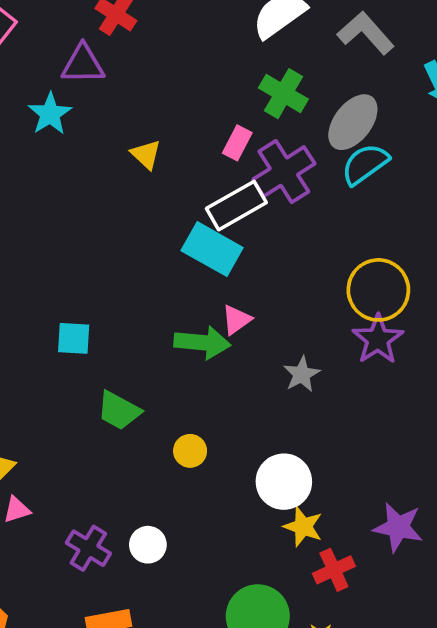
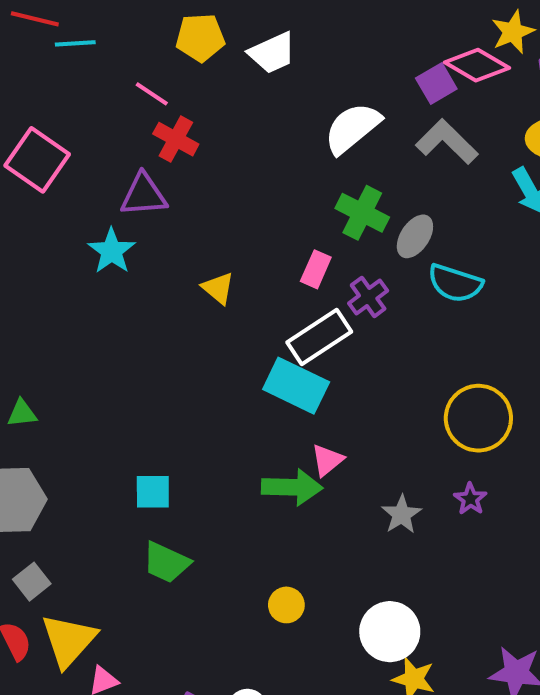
gray ellipse: (353, 122) -> (415, 236), moved, size x0.7
cyan semicircle: (365, 164) -> (455, 283), turned -123
purple cross: (284, 172) -> (368, 297), size x0.6
purple star: (378, 339) -> (470, 499), moved, size x0.6
green trapezoid: (119, 411) -> (166, 562), moved

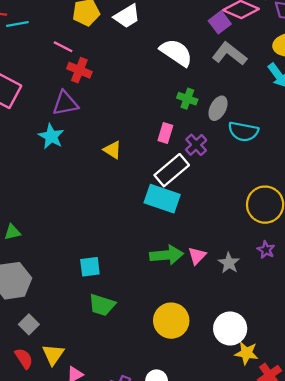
white semicircle: (352, 128) -> (176, 53), turned 80
green cross: (362, 213) -> (187, 99), size x0.7
pink triangle: (327, 460) -> (197, 256), moved
yellow circle: (286, 605) -> (171, 321), size x1.8
yellow triangle: (69, 640) -> (53, 355), size x0.7

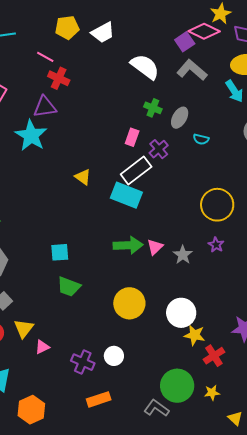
cyan semicircle: (243, 132) -> (201, 139), size x0.6
cyan star: (51, 136) -> (31, 135), size x1.4
yellow triangle: (113, 150) -> (83, 177), moved

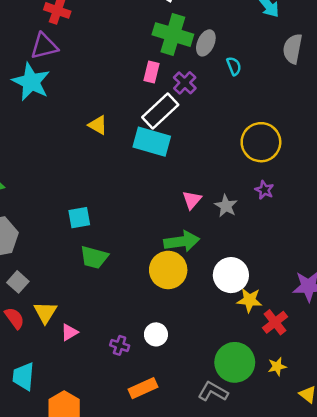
green cross: (153, 108) -> (173, 35), size x1.8
cyan semicircle: (201, 139) -> (234, 66), turned -119
green arrow: (128, 245) -> (182, 241), moved
purple cross: (83, 362) -> (120, 345), size x0.7

